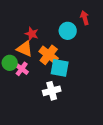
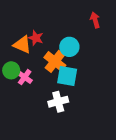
cyan circle: (68, 31) -> (69, 47), moved
orange triangle: (25, 49) -> (22, 45), moved

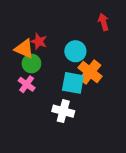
orange cross: (55, 61) -> (90, 72), moved
green circle: (11, 70) -> (31, 63), moved
white cross: (58, 102) -> (63, 111), turned 30

